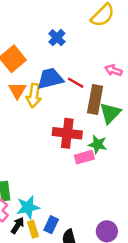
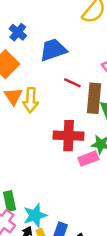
blue cross: (57, 38) -> (18, 32), moved
blue trapezoid: (50, 79) -> (53, 50), moved

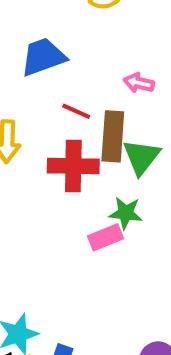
red cross: (69, 136) -> (73, 166), moved

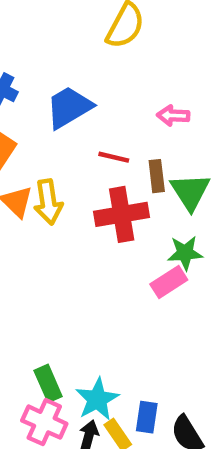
brown rectangle: (113, 136) -> (157, 176), size x0.6

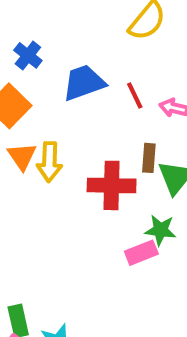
red line: (114, 157) -> (135, 96), moved, turned 40

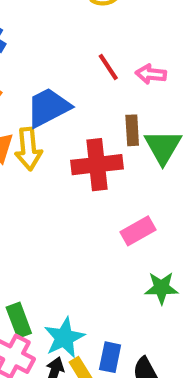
blue trapezoid: (84, 83) -> (48, 107), moved
green star: (160, 230) -> (161, 288), moved

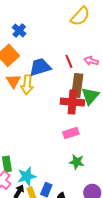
red line: (108, 67) -> (69, 61), moved
brown rectangle: (132, 130) -> (77, 85), size x1.6
red cross: (97, 165) -> (72, 102), moved

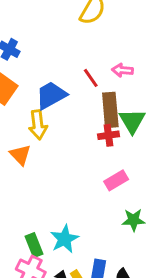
orange triangle: (13, 81) -> (20, 155), moved
red cross: (72, 102) -> (108, 135), size x0.6
cyan star: (27, 176) -> (64, 239), moved

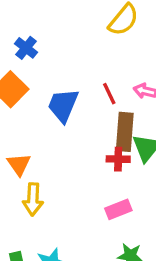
blue trapezoid: (51, 95) -> (63, 105), turned -48
yellow arrow: (38, 125) -> (33, 199), moved

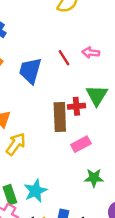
brown rectangle: (125, 132) -> (60, 117), moved
yellow arrow: (33, 199) -> (16, 144), turned -140

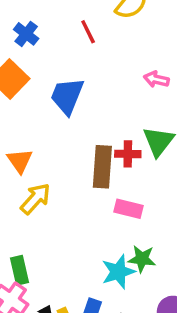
red line: (64, 58) -> (88, 32), moved
pink rectangle: (81, 144) -> (129, 209), turned 36
cyan star: (36, 191) -> (118, 272), moved

